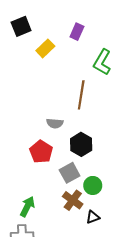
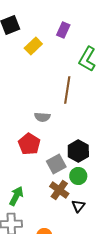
black hexagon: (81, 144) -> (78, 151), moved
black triangle: (93, 217) -> (78, 206), turned -32

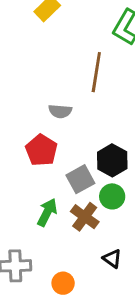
green arrow: (16, 196) -> (47, 212), moved
black triangle: (78, 206) -> (112, 259), moved, turned -32

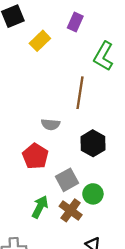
black hexagon: (112, 160) -> (93, 143), moved

